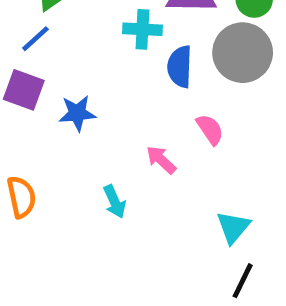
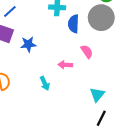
pink arrow: (161, 160) -> (65, 65), turned -40

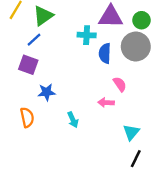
blue star: (28, 44) -> (47, 92), moved
pink arrow: (65, 65) -> (106, 103), moved

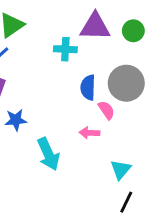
gray circle: (136, 47) -> (126, 83), moved
blue semicircle: (105, 53) -> (88, 87), moved
cyan arrow: (73, 120) -> (48, 154), size x1.6

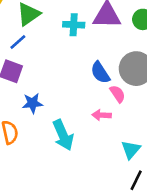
cyan cross: (65, 49) -> (74, 25), moved
blue semicircle: (88, 87) -> (100, 73), turned -35

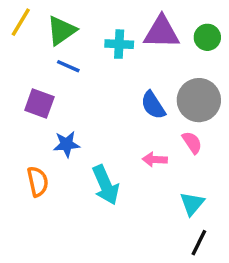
blue line: (18, 42) -> (68, 66), moved, turned 66
pink semicircle: (118, 94) -> (192, 143), moved

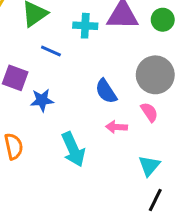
blue line: (68, 66) -> (51, 51), moved
blue semicircle: (153, 105) -> (106, 91), moved
blue star: (67, 144) -> (42, 100), moved

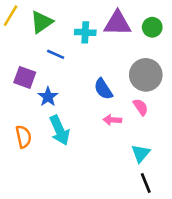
blue star: (42, 100) -> (48, 97), turned -30
cyan arrow: (73, 149) -> (60, 130), moved
black line: (155, 200) -> (146, 183), turned -48

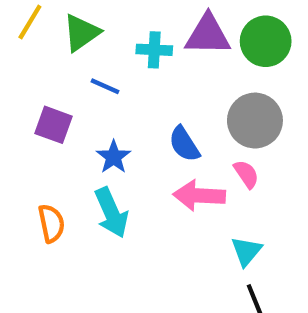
green circle: (152, 27) -> (266, 41), size x1.5
blue star: (48, 97) -> (114, 157), moved
pink arrow: (112, 120) -> (199, 196), size x1.6

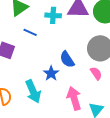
blue star: (114, 157) -> (51, 73), moved
pink arrow: (199, 196) -> (74, 98), moved, turned 70

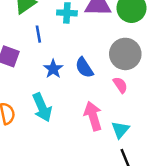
blue line: (30, 32) -> (38, 34), turned 56
blue star: (51, 73) -> (53, 69), moved

